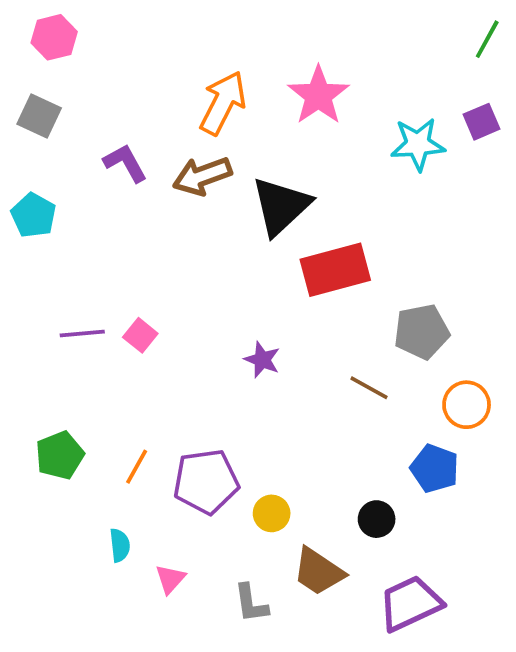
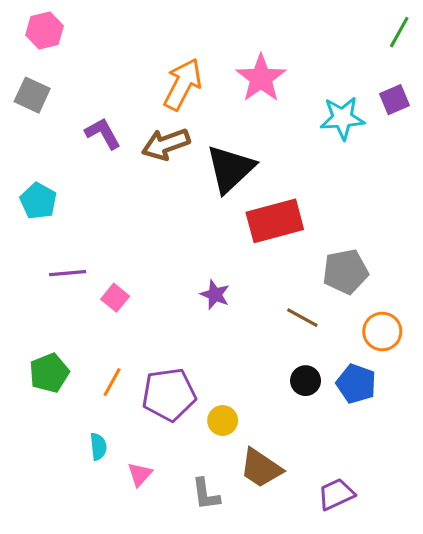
cyan pentagon: (34, 215) -> (38, 201), moved
pink square: (140, 335) -> (115, 298), moved
black circle: (377, 519) -> (306, 381), moved
purple trapezoid: (410, 603) -> (336, 494), size x0.7

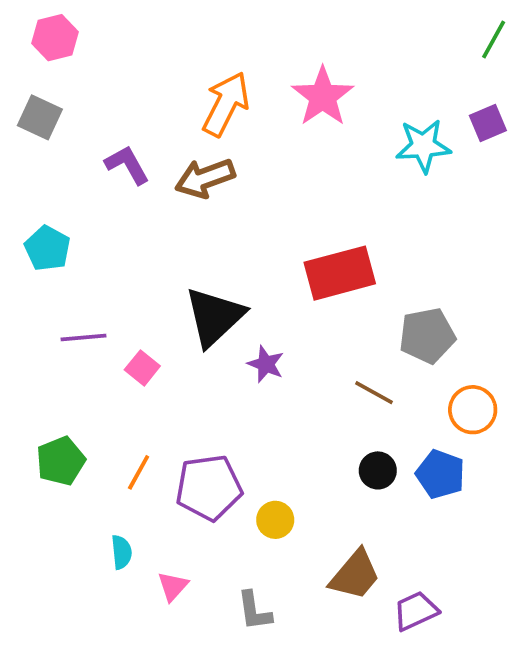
black triangle: (230, 169) -> (214, 317), moved
brown trapezoid: (261, 468) -> (355, 575), moved, turned -84

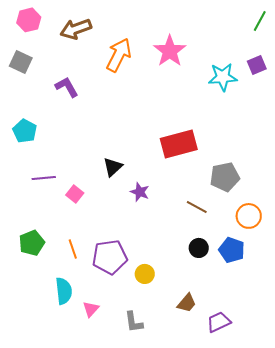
brown arrow: (205, 178) -> (76, 29), moved
black triangle: (214, 317) -> (113, 167), size x0.6
orange line: (139, 472) -> (73, 249), turned -48
cyan semicircle: (121, 552) -> (64, 291), size x1.5
brown trapezoid: (355, 575) -> (187, 303), size x0.7

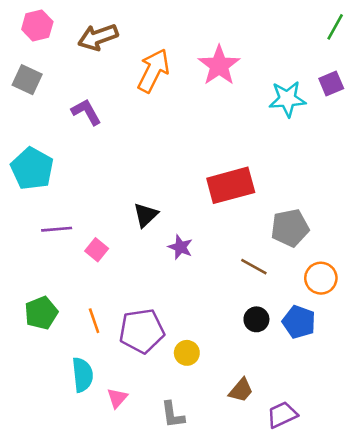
cyan pentagon: (25, 131) -> (32, 169), size x1.4

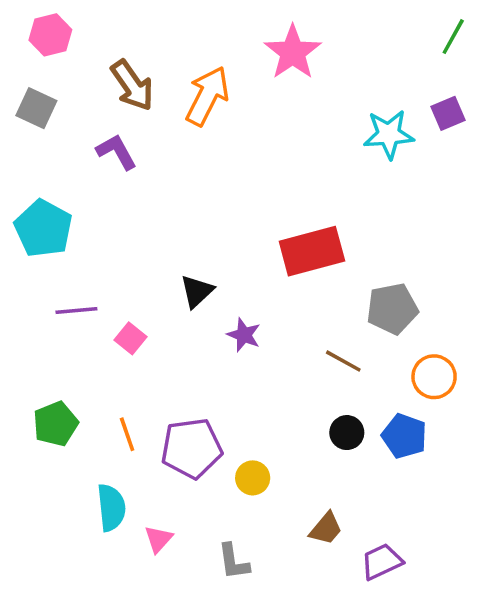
brown arrow: (98, 37) -> (132, 85), moved, turned -105
pink star: (219, 65) -> (293, 52), moved

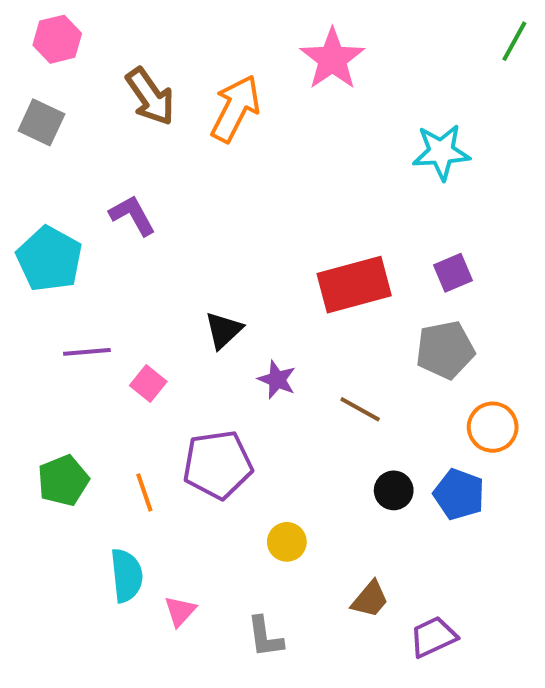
purple square: (448, 113) -> (453, 273), moved
purple L-shape: (117, 152) -> (132, 215), moved
brown line: (343, 361) -> (360, 409), moved
purple pentagon: (192, 448) -> (218, 465), moved

